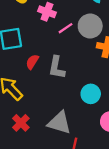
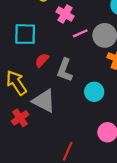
cyan circle: (91, 94) -> (94, 92), moved
gray triangle: (59, 123) -> (44, 101), moved

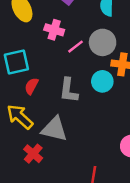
red semicircle: (42, 60) -> (31, 86), moved
cyan circle: (94, 92) -> (102, 81), moved

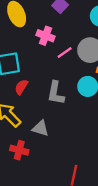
gray triangle: (54, 129) -> (40, 128), size x0.7
red cross: (33, 154) -> (19, 150), turned -30

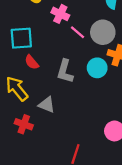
pink line: (65, 53) -> (78, 32), turned 70
red semicircle: (21, 87) -> (32, 62), turned -77

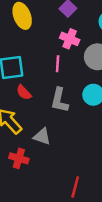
pink cross: (60, 14) -> (70, 39), moved
pink line: (78, 32) -> (58, 64), moved, turned 56

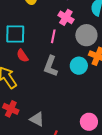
gray triangle: (42, 136) -> (37, 119), moved

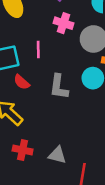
pink line: (53, 36) -> (38, 49), moved

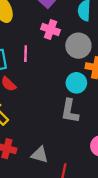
gray L-shape: (59, 87) -> (70, 111), moved

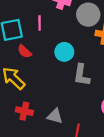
cyan circle: (76, 83) -> (64, 52), moved

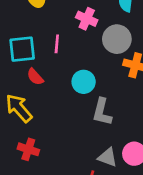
gray triangle: (55, 116) -> (108, 157), moved

